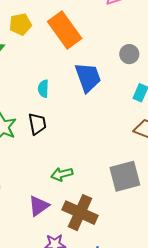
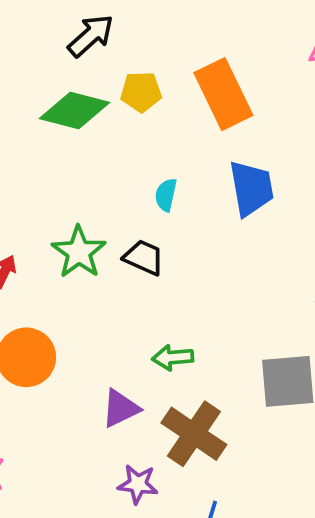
yellow pentagon: (20, 24) -> (141, 92), moved
black trapezoid: (37, 124) -> (144, 258), turned -65

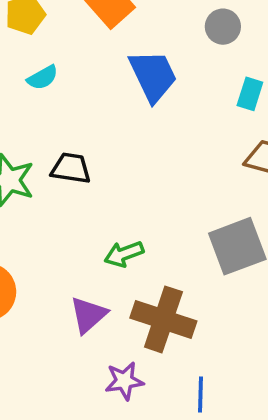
cyan semicircle: (166, 195) -> (43, 78), moved, turned -116

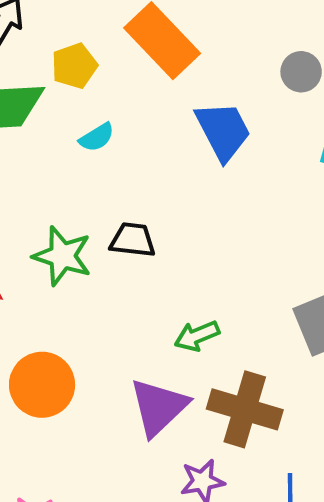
purple triangle: (88, 315) -> (159, 407), size x1.4

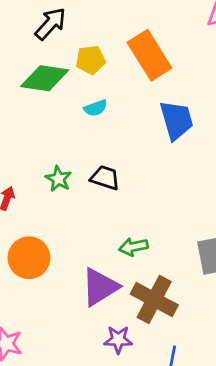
green star: (62, 256) -> (58, 179), size x0.7

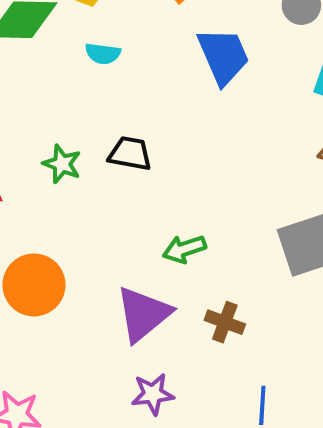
cyan semicircle: (96, 108) -> (103, 54), turned 35
brown cross: (154, 300) -> (225, 322), size x0.6
purple star: (118, 340) -> (153, 394), moved

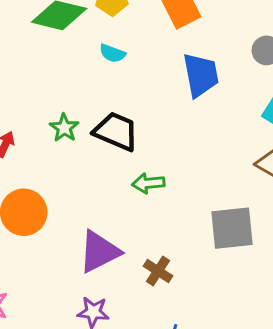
black trapezoid: (130, 154) -> (116, 131), size x1.4
green arrow: (184, 249) -> (148, 183), moved

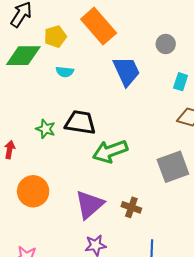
green arrow: (148, 183) -> (110, 151), size x1.6

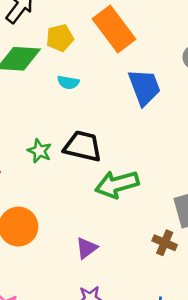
purple triangle: (89, 205) -> (87, 248), size x0.6
brown cross: (131, 207) -> (165, 243), moved

